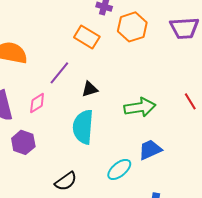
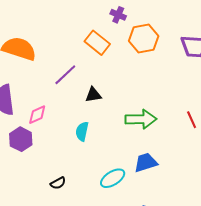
pink diamond: (37, 103) -> (37, 115), moved
cyan semicircle: (83, 127) -> (82, 131), size x0.6
black semicircle: (66, 181) -> (58, 183), size x0.7

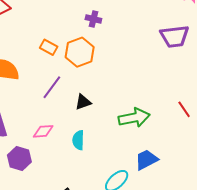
orange hexagon: (144, 38) -> (80, 52), moved
orange rectangle: (97, 43) -> (49, 47), moved, size x0.7
pink diamond: (37, 115) -> (43, 131), moved, turned 30

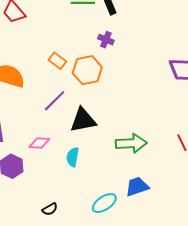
black triangle: (83, 102) -> (83, 120), size x1.6

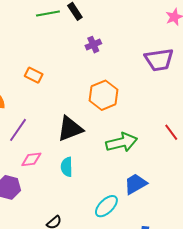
purple cross: (106, 40) -> (93, 45), moved, turned -35
orange hexagon: (87, 70) -> (104, 95), moved
purple line: (55, 101) -> (18, 130), moved

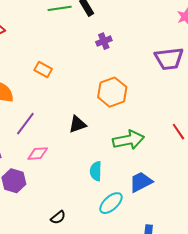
black triangle: (70, 129) -> (77, 124), size x0.7
cyan semicircle: (67, 167) -> (96, 171), moved

